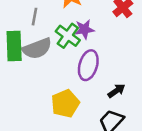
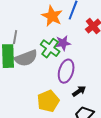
gray line: (35, 17) -> (15, 37), moved
black arrow: (116, 91) -> (79, 91), moved

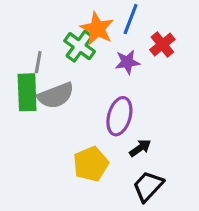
purple star: (63, 43) -> (127, 62), moved
green cross: (50, 48) -> (80, 46), moved

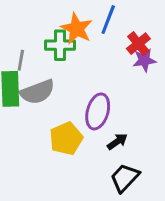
green cross: (80, 46) -> (60, 45), turned -36
purple star: (127, 62) -> (144, 60), moved
yellow pentagon: (91, 164) -> (66, 139), moved

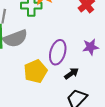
purple star: (144, 60) -> (91, 47), moved

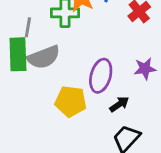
yellow pentagon: (35, 71) -> (71, 101), turned 30

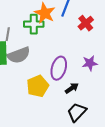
yellow pentagon: (71, 101) -> (38, 86), turned -30

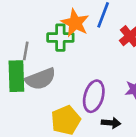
black arrow: (72, 88) -> (111, 123), turned 40

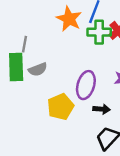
green cross: (60, 38) -> (99, 32), moved
gray semicircle: (40, 79) -> (38, 69), size x0.7

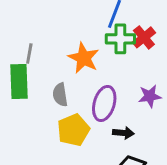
orange star: (69, 19) -> (84, 58), moved
gray semicircle: (38, 69) -> (60, 95), moved, turned 102

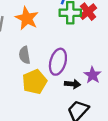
orange star: (84, 58) -> (27, 18), moved
purple star: (150, 96) -> (92, 75), moved, turned -30

